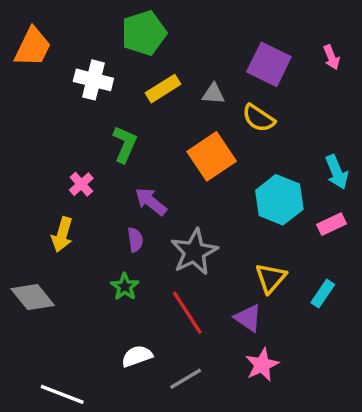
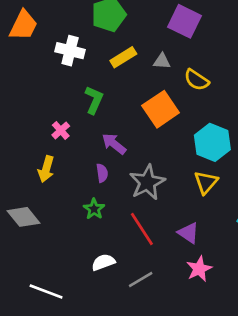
purple square: (269, 64) -> (185, 21), moved
yellow triangle: (271, 278) -> (206, 182), moved

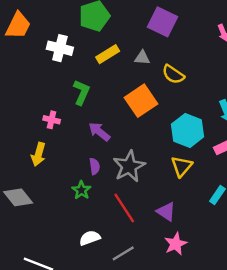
pink cross: (61, 130) -> (52, 120), turned -35
purple semicircle: (102, 173) -> (95, 166), moved

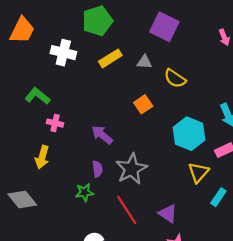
green L-shape: (81, 92) -> (37, 96), moved, turned -75
orange square: (141, 101) -> (143, 104), size x0.6
yellow triangle: (182, 166) -> (198, 172), moved
green star: (81, 190) -> (84, 192), turned 30

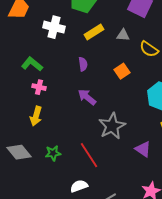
pink cross: (55, 123) -> (39, 87), moved
purple semicircle: (97, 169) -> (83, 64), moved
green star: (84, 192) -> (53, 153), moved
red line: (127, 210) -> (89, 155), moved
purple triangle: (168, 214) -> (143, 149), moved

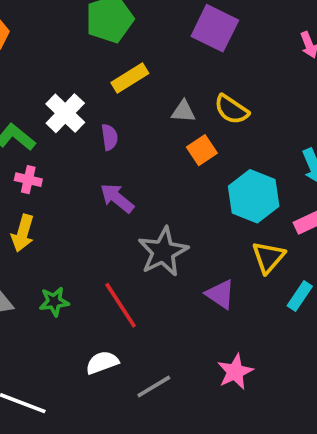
white cross: (54, 27) -> (65, 113), moved, turned 30
gray triangle: (123, 35) -> (183, 111), moved
orange square: (122, 71) -> (202, 150), moved

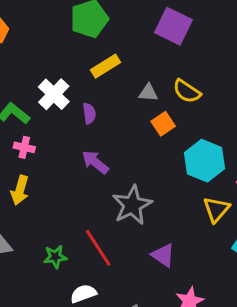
purple triangle: (220, 294) -> (163, 255), moved
green star: (54, 302) -> (55, 257), moved

